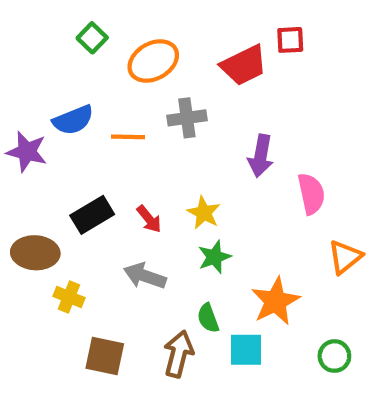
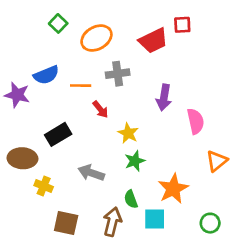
red arrow: (149, 219) -> (100, 109), moved

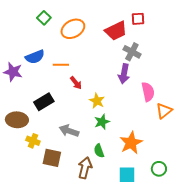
gray cross: (118, 74) -> (132, 52), moved, turned 36
orange triangle: (217, 161) -> (164, 111), moved
cyan square: (155, 219) -> (127, 175), moved
brown square: (66, 223) -> (52, 158), moved

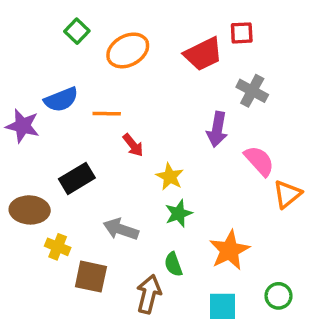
gray cross: (132, 52) -> (252, 91), moved
pink semicircle: (148, 92) -> (259, 161), turned -30

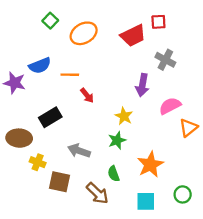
pink semicircle: (259, 161) -> (170, 106), turned -75
yellow star: (170, 177) -> (124, 116), moved
brown arrow: (149, 294) -> (97, 193), turned 120

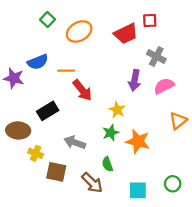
red arrow: (87, 95) -> (82, 90), size x1.5
pink semicircle: (170, 106) -> (164, 86), moved
orange star: (150, 165) -> (138, 141), moved, turned -30

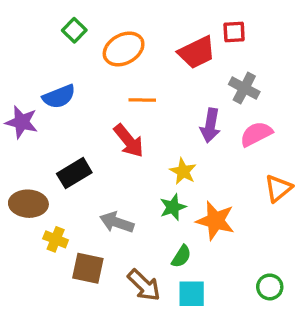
orange line: (66, 71) -> (142, 100), moved
green semicircle: (107, 164) -> (181, 256), moved, turned -128
cyan square: (138, 190) -> (192, 294), moved

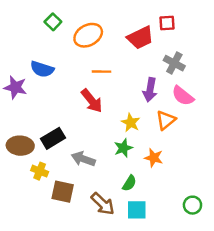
blue semicircle: (59, 97) -> (42, 69), turned 40
pink semicircle: (256, 134) -> (183, 96), turned -115
black rectangle: (74, 173) -> (53, 138), moved
orange triangle: (278, 188) -> (166, 120), moved
orange star: (215, 221) -> (154, 158), size x0.7

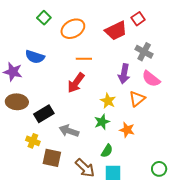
red square: (167, 23) -> (138, 19), turned -32
red arrow: (92, 101) -> (76, 83), turned 75
brown ellipse: (20, 146) -> (17, 102), moved

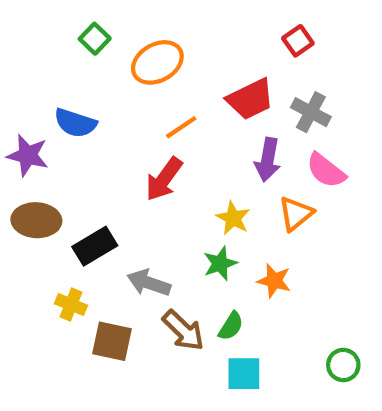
red trapezoid: (116, 31) -> (250, 99), moved
orange line: (84, 59) -> (181, 127), turned -35
brown arrow: (85, 168) -> (183, 330), moved

